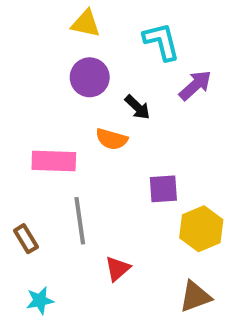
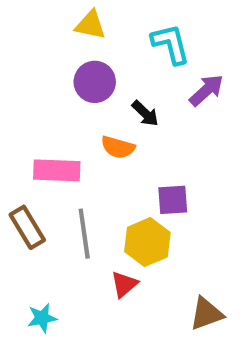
yellow hexagon: (201, 229) -> (147, 242), moved
brown rectangle: (26, 239) -> (27, 227), moved, size x1.4

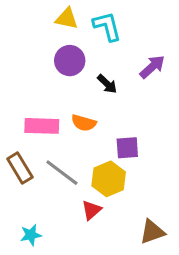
cyan L-shape: (171, 44) -> (107, 26), moved
orange semicircle: (118, 147) -> (84, 123), moved
gray line: (84, 234) -> (62, 173), turned -45

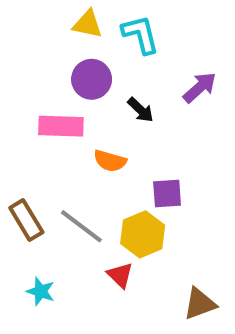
pink rectangle: (42, 126) -> (61, 126), moved
red triangle: (92, 210) -> (120, 275), turned -35
cyan star: (31, 235) -> (41, 291), moved, turned 30

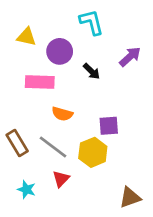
yellow triangle: (87, 24) -> (26, 37), moved
orange semicircle: (110, 161) -> (62, 114), moved
red triangle: (120, 275) -> (61, 179), moved, turned 30

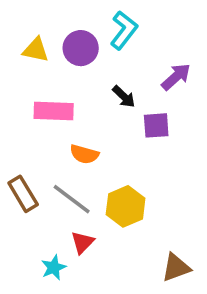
cyan L-shape: (91, 22) -> (124, 30), turned 52
purple circle: (60, 51) -> (81, 48), moved
purple square: (109, 126) -> (156, 125), moved
cyan star: (26, 189) -> (54, 268), moved, turned 30

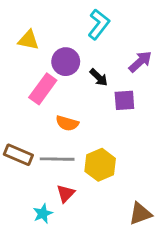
purple circle: (81, 48) -> (66, 62), moved
pink rectangle: (54, 111) -> (43, 89), turned -56
brown rectangle: (23, 194) -> (18, 155), turned -36
gray line: (72, 199) -> (57, 159), turned -36

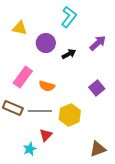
black arrow: (99, 77) -> (69, 54), turned -72
pink rectangle: (43, 89) -> (23, 77), moved
purple square: (124, 100) -> (97, 88), moved, turned -35

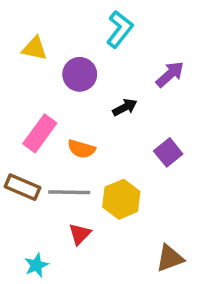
black arrow: (69, 54) -> (125, 107), moved
cyan star: (30, 149) -> (36, 265), moved

